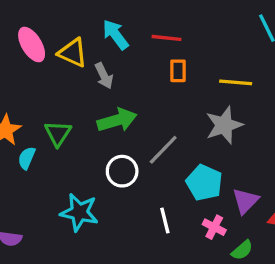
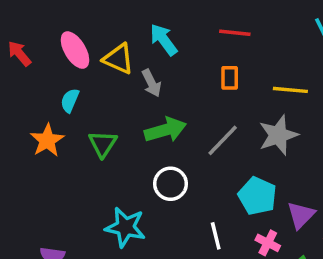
red line: (166, 38) -> (235, 33), moved
gray line: (163, 150) -> (223, 140), moved
cyan semicircle: (27, 158) -> (70, 100), moved

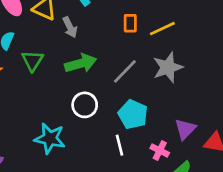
yellow line: (290, 90) -> (162, 29), moved, turned -30
green triangle: (103, 144) -> (32, 61), moved
cyan pentagon: (257, 196) -> (133, 114), moved

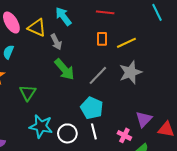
green triangle: (32, 61) -> (28, 93), moved
green arrow: (81, 63) -> (64, 69), turned 65
white circle: (85, 105) -> (67, 133), moved
cyan pentagon: (133, 114) -> (92, 108), moved

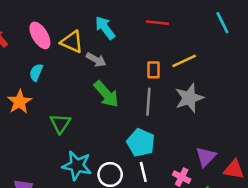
orange rectangle: (102, 39) -> (153, 70), moved
gray arrow: (56, 42) -> (96, 60), turned -35
gray line: (98, 75) -> (148, 102), turned -40

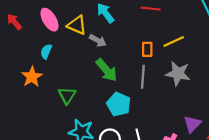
gray star: (189, 98) -> (178, 73), turned 30
cyan pentagon: (141, 143) -> (119, 104), moved

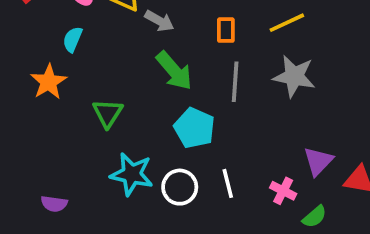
orange rectangle: (147, 49) -> (226, 30), moved

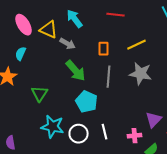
pink cross: (283, 191) -> (134, 136), turned -32
purple semicircle: (54, 204) -> (10, 143), turned 72

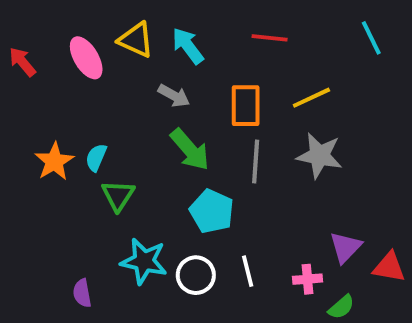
yellow triangle: (48, 30) -> (136, 40), moved
orange rectangle: (104, 49) -> (246, 106), size x1.5
cyan semicircle: (20, 54) -> (96, 158), moved
purple semicircle: (10, 143) -> (82, 293), moved

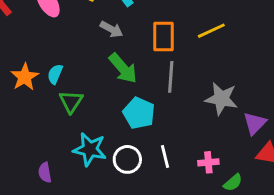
gray star: (319, 156) -> (221, 99), moved
purple triangle: (345, 247) -> (255, 123), moved

